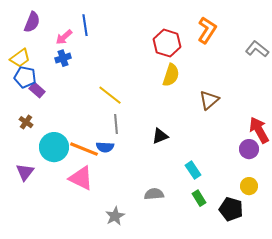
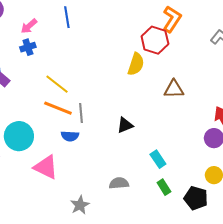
blue line: (85, 25) -> (67, 17), moved
red hexagon: (167, 43) -> (155, 40), moved
yellow line: (110, 95) -> (57, 84), moved
brown triangle: (209, 100) -> (174, 89), turned 40
orange line: (84, 149) -> (58, 108), moved

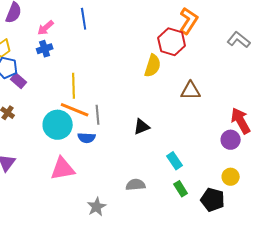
yellow line: (57, 84) -> (74, 86), turned 50
cyan circle: (19, 136) -> (58, 125), moved
pink triangle: (46, 167) -> (63, 169), turned -36

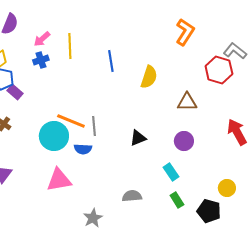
blue line: (84, 19) -> (111, 61), moved
red hexagon: (172, 42) -> (219, 70), moved
yellow line: (74, 86) -> (70, 46), moved
purple circle: (231, 140) -> (184, 141), moved

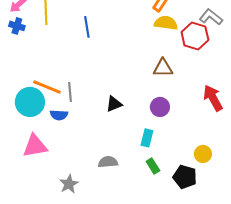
blue cross: (41, 60) -> (17, 26), turned 35
yellow semicircle: (149, 77) -> (166, 23), moved, turned -100
cyan rectangle: (171, 172) -> (147, 138), turned 48

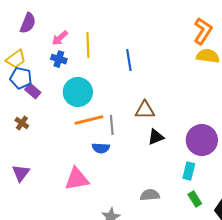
brown triangle: (163, 68) -> (145, 110), moved
orange line: (47, 87) -> (89, 120), turned -36
cyan circle: (30, 102) -> (78, 92), moved
purple circle: (160, 107) -> (202, 140), size x1.6

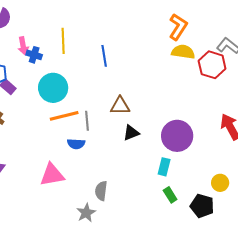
pink arrow: (60, 38) -> (23, 46), moved, turned -60
gray semicircle: (150, 195) -> (101, 191), moved, turned -78

